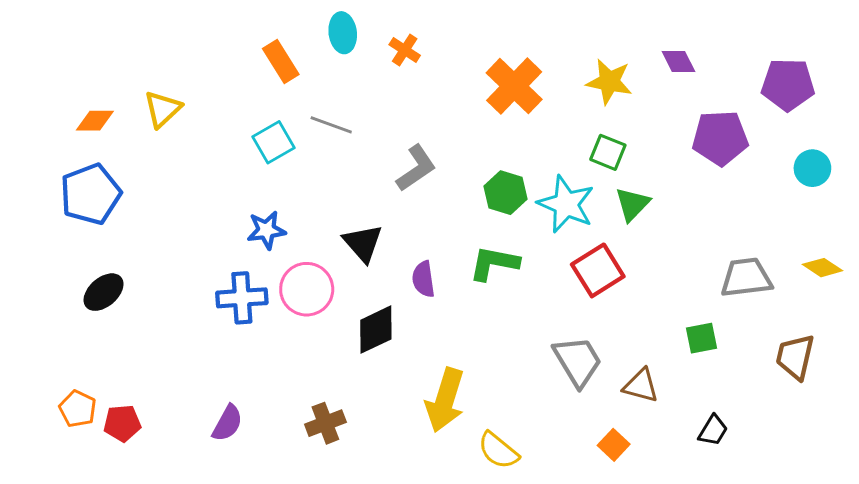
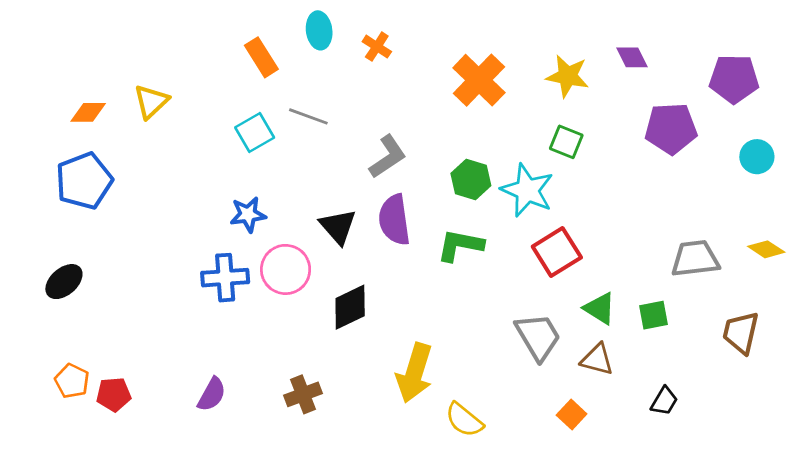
green triangle: (632, 204) -> (600, 308), moved, turned -42
purple semicircle: (423, 279) -> (394, 220), moved, size x1.5
black ellipse: (104, 292) -> (64, 282), moved

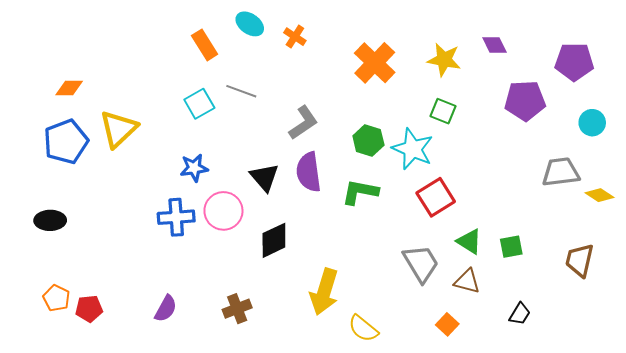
cyan ellipse: (319, 30) -> (250, 24), turned -48
yellow triangle: (151, 102) -> (118, 129), moved, size x1.4
gray trapezoid: (695, 259) -> (561, 172), moved
black ellipse: (64, 282) -> (50, 220), turned 40

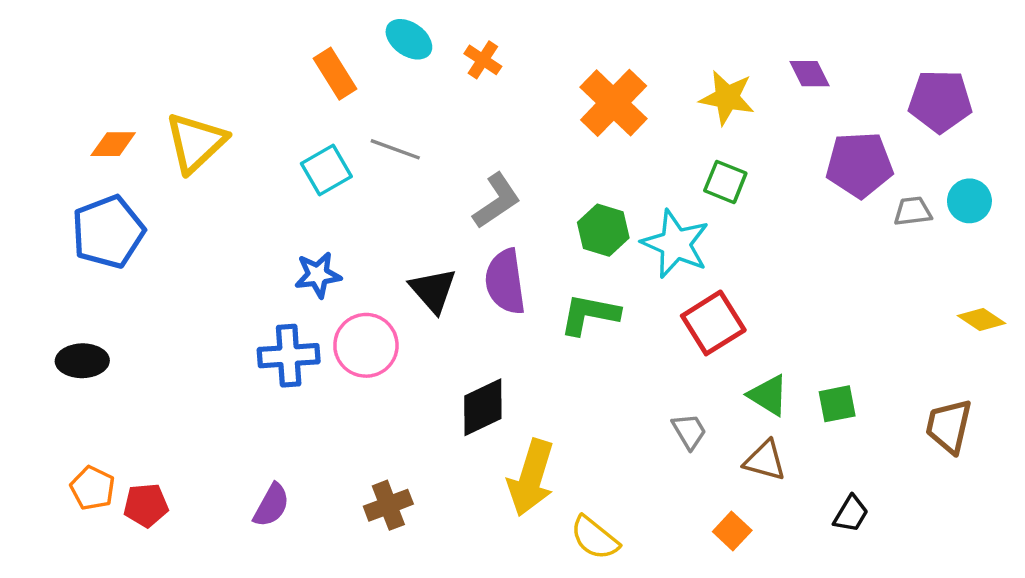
yellow triangle: (118, 129) -> (196, 142), moved
gray trapezoid: (561, 172) -> (913, 211), moved, size x0.6
black diamond: (274, 240) -> (483, 407), moved
gray trapezoid: (421, 263) -> (689, 431), size x0.6

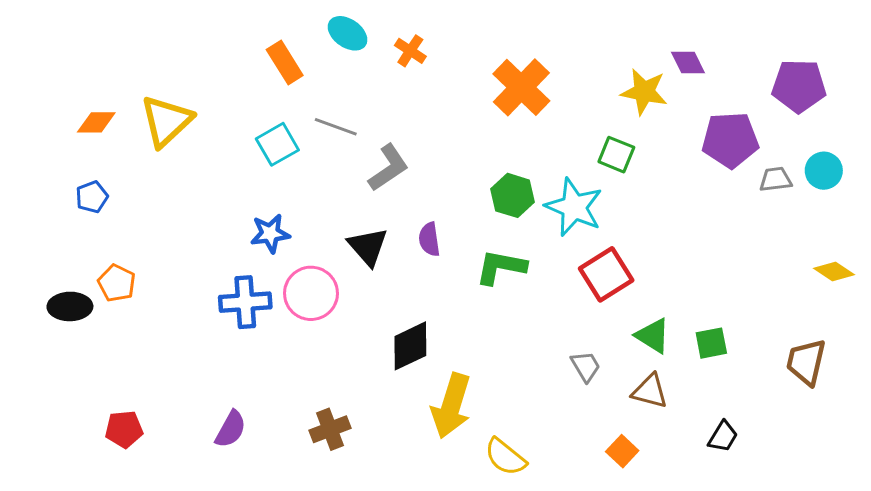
yellow star: (727, 98) -> (644, 92), moved
gray L-shape: (497, 201) -> (388, 168), moved
blue pentagon: (108, 232) -> (92, 197), size x0.5
purple semicircle: (505, 282) -> (429, 239), size x0.6
orange pentagon: (93, 488) -> (117, 283), moved

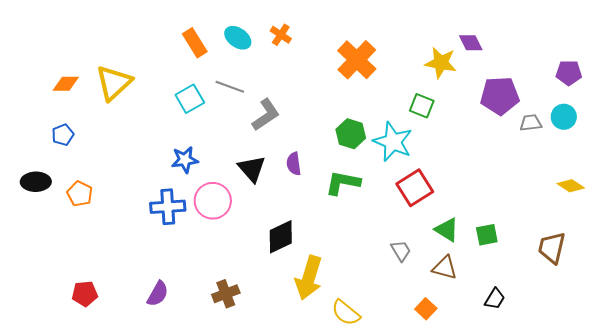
cyan ellipse: (348, 33) -> (238, 38), moved
purple pentagon: (799, 86) -> (569, 73), moved, size x0.7
black ellipse: (70, 306) -> (36, 182), moved

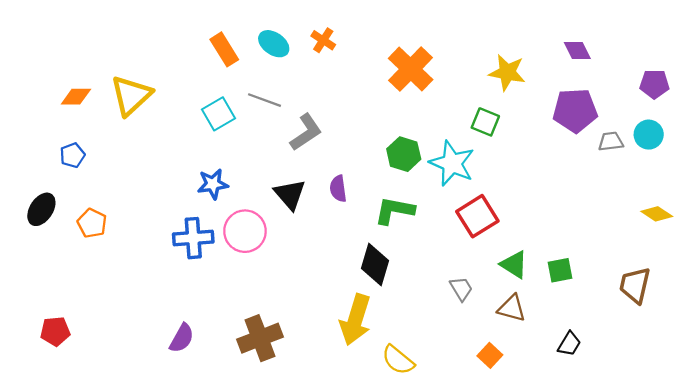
purple diamond: (471, 43) -> (577, 51), moved
black ellipse: (36, 182) -> (41, 209), turned -56
black diamond: (281, 237) -> (375, 265), moved, turned -48
red pentagon: (85, 294) -> (55, 331), moved
brown cross: (226, 294) -> (260, 338), size x1.4

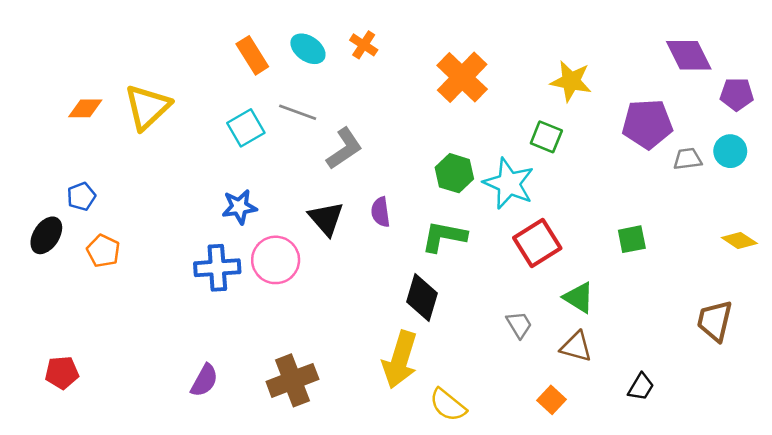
purple diamond: (577, 51) -> (689, 55), moved, size x1.5
blue pentagon: (72, 155) -> (81, 196), moved
green square: (560, 270) -> (632, 239), moved

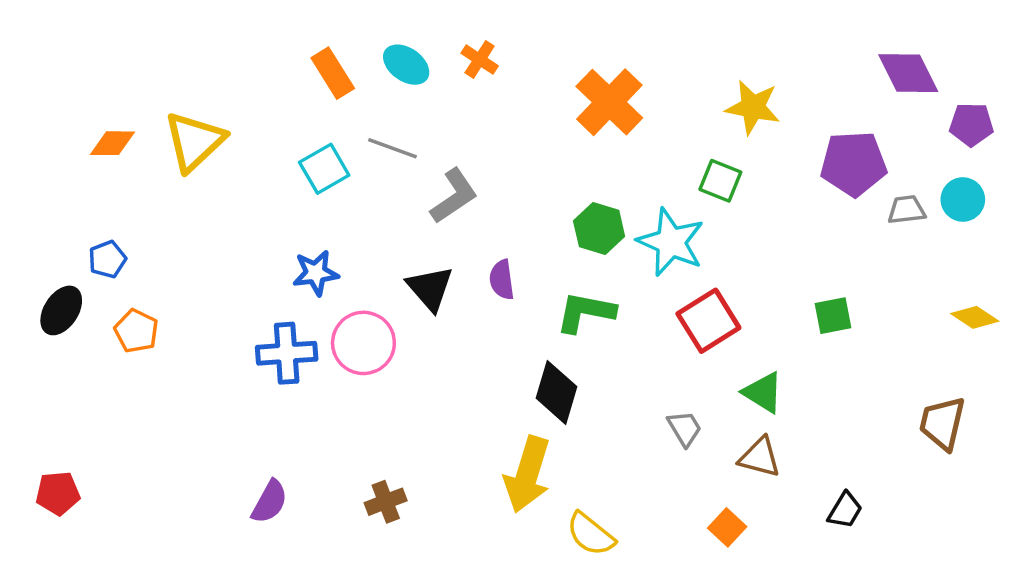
red pentagon: (62, 373) -> (58, 493), moved
brown cross: (292, 380) -> (386, 502), size x0.6

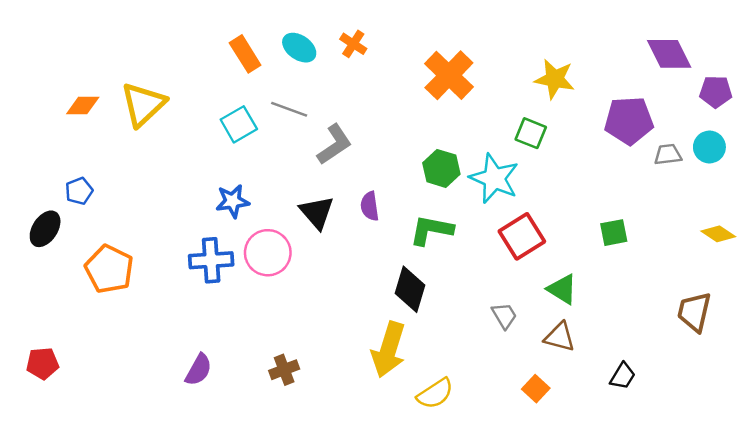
orange pentagon: (136, 331) -> (109, 269), moved, size x1.5
yellow semicircle: (591, 534) -> (435, 394), turned -72

